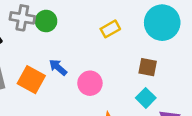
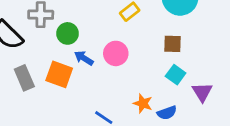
green circle: (46, 21) -> (68, 33), moved
pink circle: (90, 83) -> (116, 53), moved

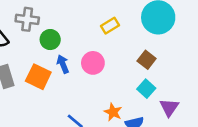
brown square: (173, 44) -> (147, 60), turned 30
blue arrow: (84, 58) -> (63, 64), turned 30

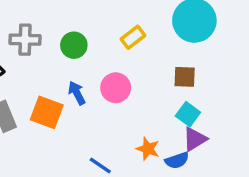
green circle: (50, 40) -> (74, 45), moved
brown square: (147, 60) -> (185, 77), turned -30
purple triangle: (169, 107) -> (195, 139), moved, turned 30

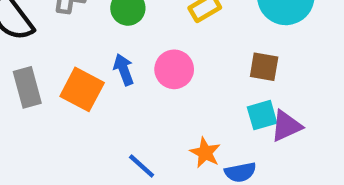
cyan square: (188, 114) -> (262, 115), turned 30
purple triangle: (195, 139) -> (286, 126), moved

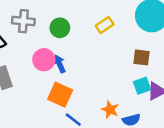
pink circle: (174, 69) -> (44, 60), moved
orange square: (82, 89) -> (60, 95), moved

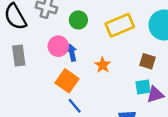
yellow rectangle: (105, 25) -> (120, 25), size x1.6
orange star: (110, 110) -> (103, 65), moved

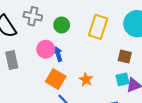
yellow rectangle: (120, 25) -> (98, 27), turned -45
orange star: (103, 65) -> (86, 80), moved

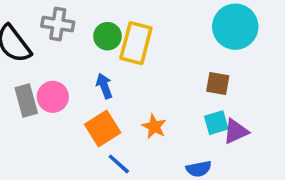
yellow rectangle: (98, 27) -> (136, 43), moved
pink circle: (46, 49) -> (53, 97), moved
orange square: (56, 79) -> (103, 129), turned 30

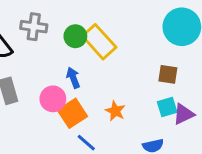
yellow rectangle: (136, 43) -> (99, 42), turned -56
pink circle: (53, 97) -> (53, 99), moved

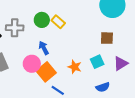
gray cross: (34, 27) -> (15, 28), moved
yellow rectangle: (99, 42) -> (58, 22), size x0.6
cyan square: (167, 107) -> (97, 62), moved

